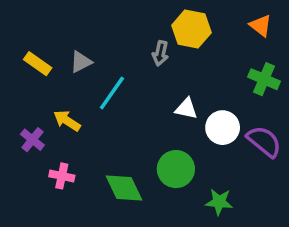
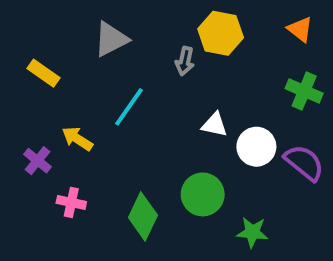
gray triangle: (81, 62) -> (111, 39), moved, size x1.4
green diamond: (124, 188) -> (143, 216), turned 51

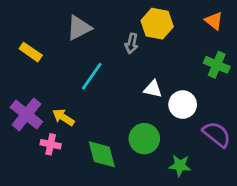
yellow arrow: (77, 139) -> (63, 117), moved
purple cross: (37, 161) -> (26, 114), size x1.6
purple semicircle: (304, 163) -> (217, 134), moved
green diamond: (143, 216) -> (102, 154), turned -40

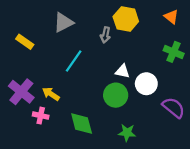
green circle: (144, 139) -> (116, 95), moved
green star: (180, 166) -> (127, 133), moved

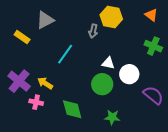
gray triangle: (63, 22) -> (45, 20), moved

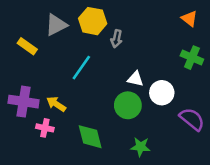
yellow hexagon: (111, 17) -> (93, 21), moved
purple cross: (19, 81) -> (24, 102), turned -30

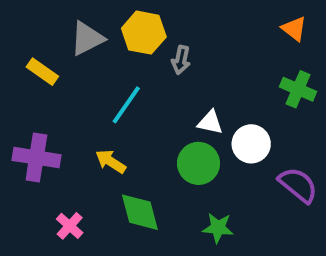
yellow arrow: (56, 104) -> (111, 161), moved
pink cross: (45, 128) -> (70, 226), moved, turned 30

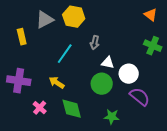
gray arrow: (181, 60) -> (95, 43), moved
yellow rectangle: (42, 72) -> (22, 37), turned 42
purple semicircle: (298, 185) -> (140, 97), moved
pink cross: (70, 226) -> (40, 108), moved

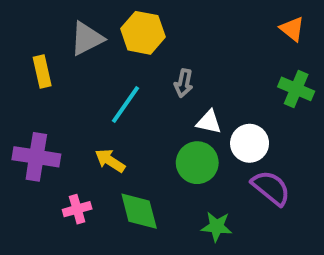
pink cross: (40, 108) -> (77, 209), turned 32

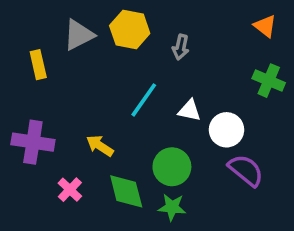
gray arrow: (184, 83) -> (181, 47), moved
cyan line: (126, 104) -> (144, 100), moved
green circle: (197, 163) -> (172, 167), moved
pink cross: (77, 209) -> (70, 190), turned -30
green star: (217, 227) -> (172, 207), moved

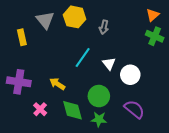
orange triangle: (265, 26) -> (153, 15), turned 40
gray triangle: (79, 35) -> (45, 20), turned -42
green cross: (269, 81) -> (155, 36), moved
white triangle: (190, 110) -> (109, 64), turned 40
purple semicircle: (246, 170) -> (134, 109), moved

